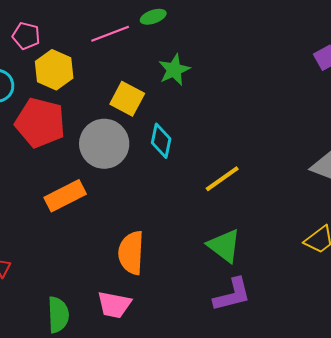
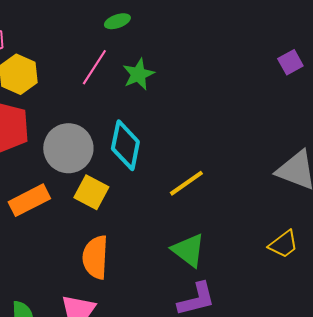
pink line: (110, 34) -> (94, 67), moved, turned -36
yellow square: (127, 99) -> (91, 192), moved
cyan diamond: (161, 141) -> (125, 145), size x1.4

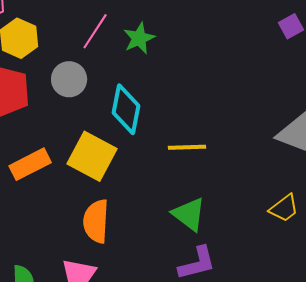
gray circle: (68, 148) -> (69, 79), moved, size x0.7
yellow line: (186, 183) -> (187, 147), turned 33
yellow square: (91, 192) -> (92, 156), size x1.4

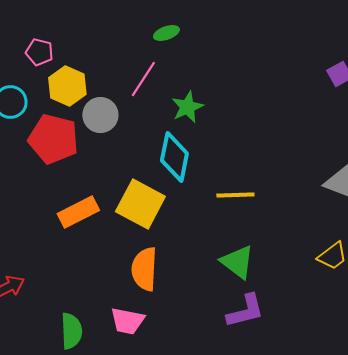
green star: (139, 38) -> (187, 107), moved
gray circle: (69, 79) -> (100, 115), moved

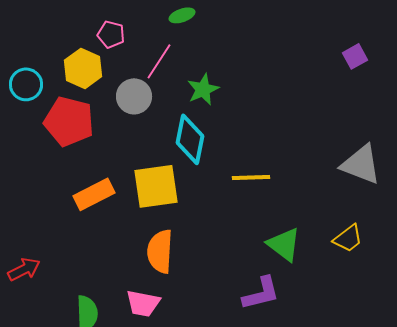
pink pentagon: (39, 52) -> (111, 34), moved
gray circle: (100, 115) -> (134, 96), moved
yellow square: (140, 204) -> (156, 186), turned -36
green triangle: (237, 262) -> (284, 244), moved

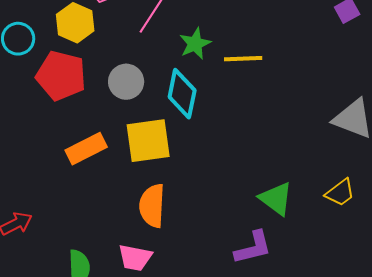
gray circle: (134, 96) -> (126, 82), moved
yellow line: (251, 177) -> (243, 59), moved

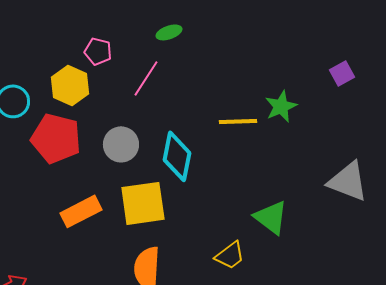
green star: (195, 44) -> (281, 106), moved
yellow trapezoid: (340, 193) -> (230, 255), moved
green triangle: (276, 199) -> (271, 217), moved

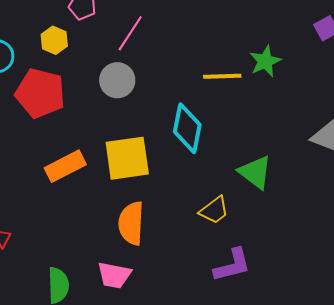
yellow hexagon: (70, 85) -> (54, 40), size x0.7
gray circle: (121, 144) -> (117, 80), moved
cyan diamond: (177, 156) -> (187, 128), moved

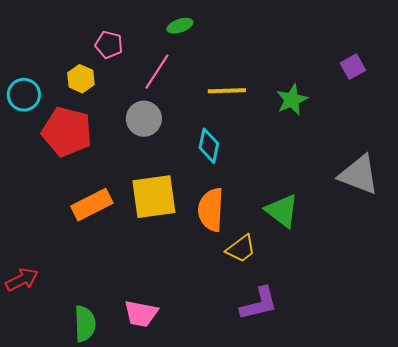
yellow line: (222, 76) -> (227, 91), moved
cyan diamond: (187, 128) -> (209, 146), moved, size x0.7
orange semicircle: (131, 223) -> (211, 210), moved

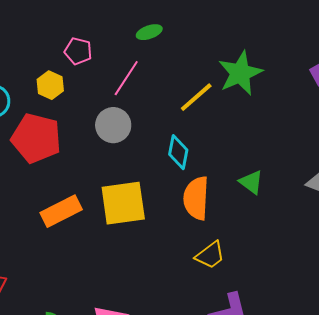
yellow line: (227, 91) -> (196, 97), turned -39
green star: (292, 100) -> (240, 73), moved, size x1.4
orange semicircle: (211, 210) -> (196, 198), moved
green triangle: (282, 211) -> (251, 182), moved, size x0.7

